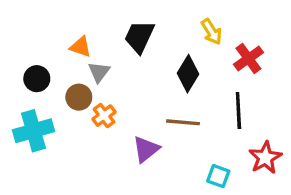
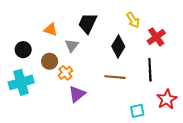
gray triangle: (99, 72) -> (72, 45), moved
purple triangle: (146, 149) -> (77, 94), moved
cyan square: (218, 176) -> (137, 111), turned -32

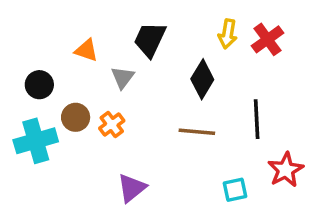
yellow arrow: (133, 20) -> (228, 34), turned 42
red cross: (156, 37) -> (268, 39), moved
brown circle: (50, 61) -> (76, 117), moved
purple triangle: (77, 94) -> (132, 188), moved

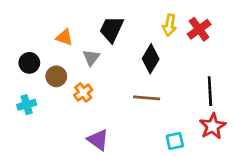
brown circle: (76, 117) -> (56, 76), moved
black line: (257, 119) -> (210, 91), moved
cyan cross: (36, 141) -> (27, 105), size x0.6
purple triangle: (132, 188) -> (98, 140), turned -45

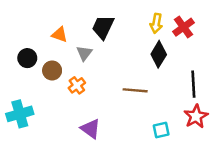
black diamond: (151, 59) -> (159, 54), moved
cyan cross: (27, 105) -> (20, 114), moved, size x1.5

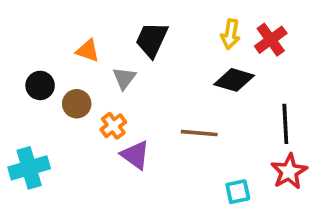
black diamond: (159, 54) -> (234, 80), turned 75
purple triangle: (91, 129) -> (135, 155), moved

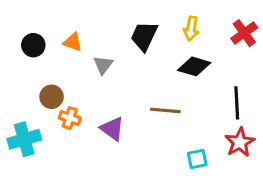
black trapezoid: (152, 40) -> (144, 36), moved
red cross: (271, 40) -> (244, 33), moved
black circle: (40, 85) -> (33, 45), moved
brown circle: (77, 104) -> (52, 97), moved
orange cross: (113, 126) -> (70, 118), moved, turned -35

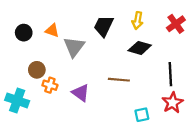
gray triangle: (103, 65) -> (74, 47), size x1.5
cyan cross: (24, 139) -> (17, 100), turned 35

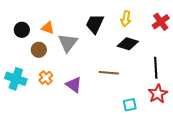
brown circle: (37, 70) -> (39, 50), moved
orange cross: (50, 85) -> (46, 78), turned 32
cyan cross: (17, 100) -> (16, 79), moved

